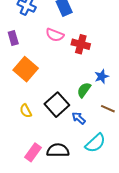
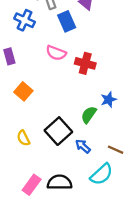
orange square: (26, 69) -> (23, 91), size x0.7
brown line: (108, 109) -> (116, 150), moved

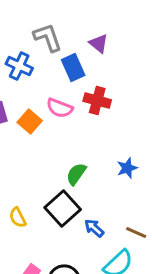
red cross: (85, 63) -> (97, 100), moved
orange square: (23, 91) -> (30, 121), moved
green semicircle: (89, 115) -> (76, 174), moved

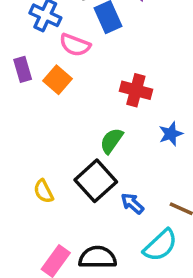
red cross: (97, 100) -> (136, 90), moved
pink semicircle: (60, 108) -> (75, 45), moved

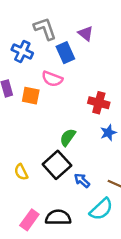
pink semicircle: (75, 45) -> (52, 79), moved
orange square: (57, 80) -> (31, 96), turned -30
red cross: (136, 90) -> (99, 103), moved

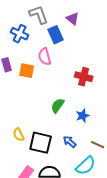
pink semicircle: (52, 79) -> (45, 57), turned 54
blue star: (108, 133) -> (83, 116), moved
black square: (57, 165) -> (41, 143), moved, turned -35

